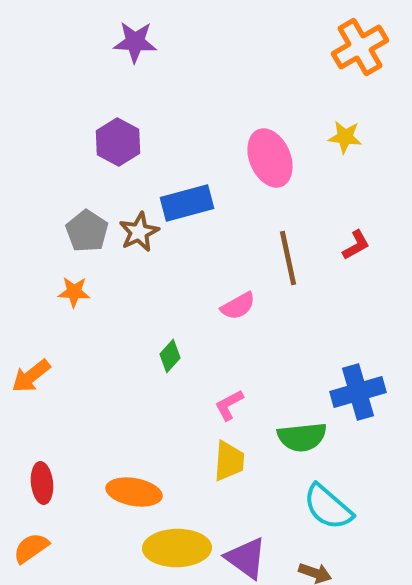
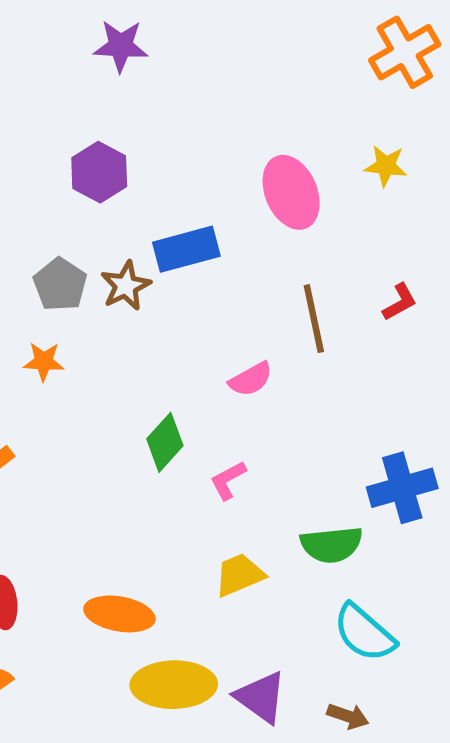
green diamond: (170, 356) -> (165, 442), size x1.4
pink L-shape: (229, 405) -> (228, 480), moved
yellow trapezoid: (229, 461) -> (239, 575), turned -117

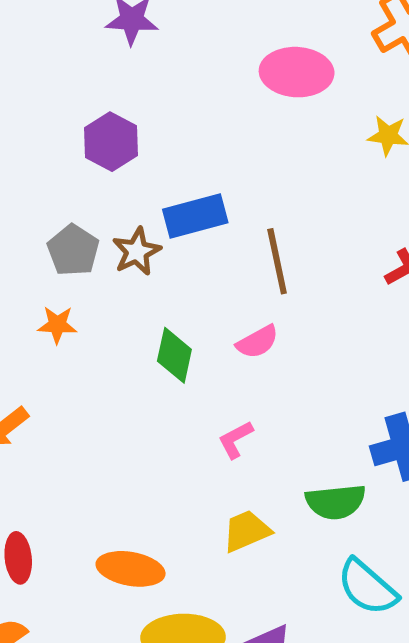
pink ellipse: (291, 192) -> (297, 72), moved, turned -64
brown line: (314, 319) -> (277, 261), moved
green diamond: (165, 442) -> (174, 355), moved, turned -30

